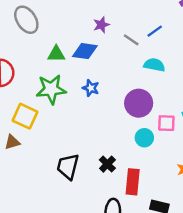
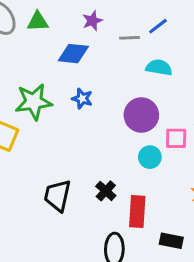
gray line: (131, 40) -> (129, 38), turned -35
green triangle: (56, 54) -> (38, 21), moved

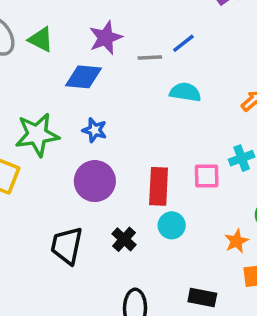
green triangle: (38, 21) -> (41, 39), turned 30
purple star: (92, 21) -> (106, 38), size x1.4
purple circle: (141, 115) -> (95, 181), moved
cyan circle: (150, 157) -> (172, 225), moved
red rectangle: (137, 212) -> (159, 186), moved

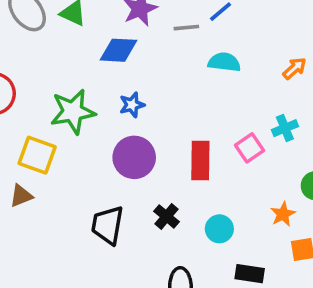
blue star: (95, 130) -> (132, 105), turned -30
pink square: (207, 176) -> (249, 148), turned -32
cyan circle: (172, 225) -> (219, 229), moved

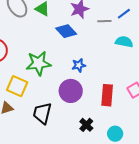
blue diamond: (119, 50) -> (66, 31), turned 40
blue star: (132, 105) -> (79, 65), moved
black trapezoid: (108, 225) -> (42, 113), moved

